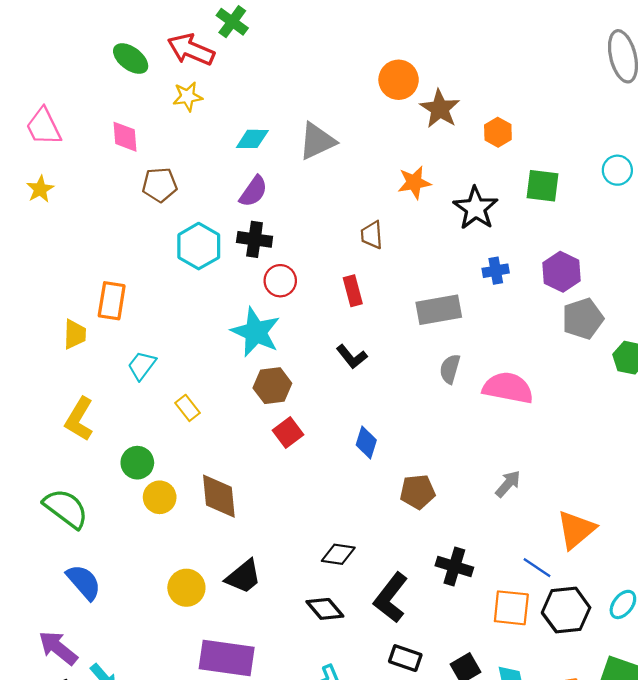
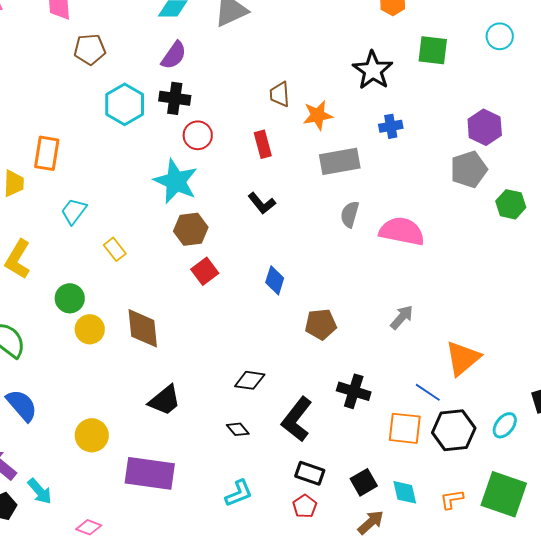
orange star: (414, 182) -> (318, 115), moved
purple hexagon: (562, 272) -> (485, 127), moved
yellow circle: (186, 588) -> (92, 435), moved
black diamond: (325, 609) -> (238, 429), size x0.7

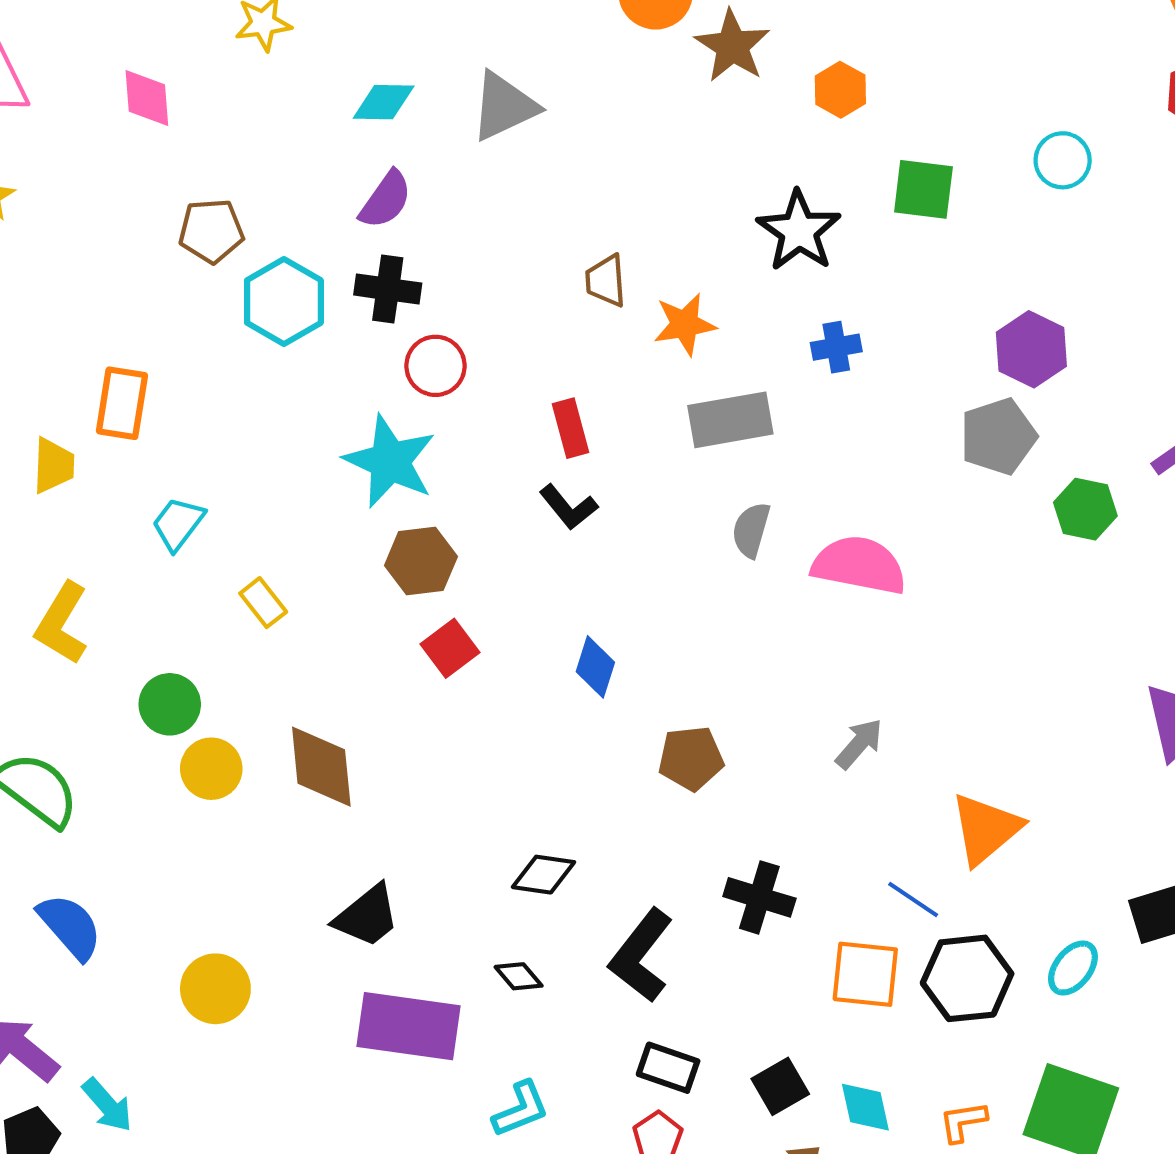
brown pentagon: (90, 49) -> (211, 231), moved
red rectangle: (263, 144) -> (570, 428), moved
purple rectangle: (150, 473) -> (409, 1026), moved

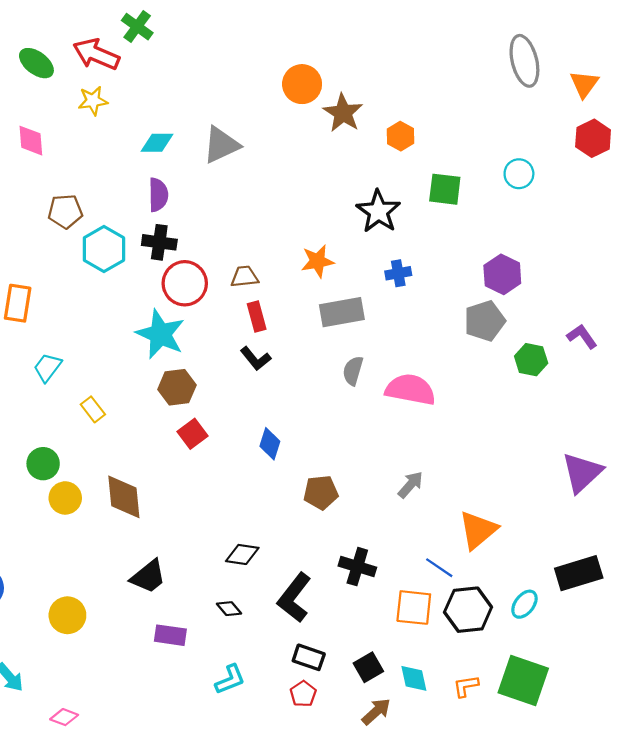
purple semicircle: (386, 200) -> (158, 195), turned -36
brown trapezoid: (606, 281) -> (244, 277), moved, turned 88
red circle: (436, 366) -> (185, 283), size x1.4
purple rectangle: (409, 1026) -> (170, 635), size x0.6

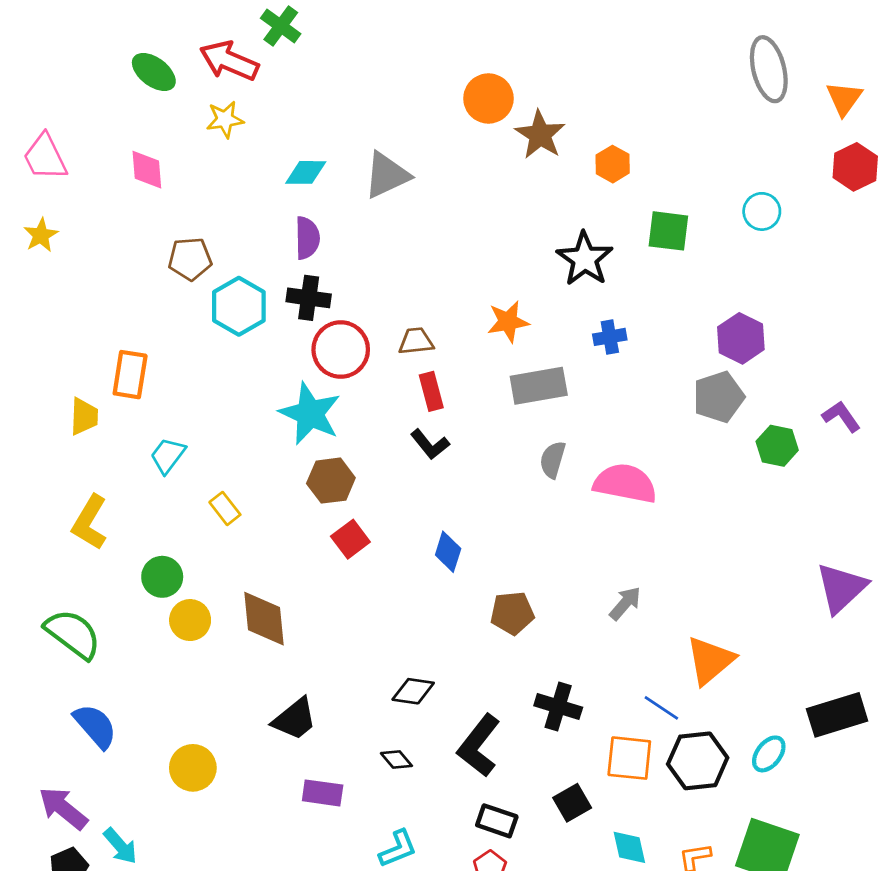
black square: (368, 667) -> (572, 803), moved

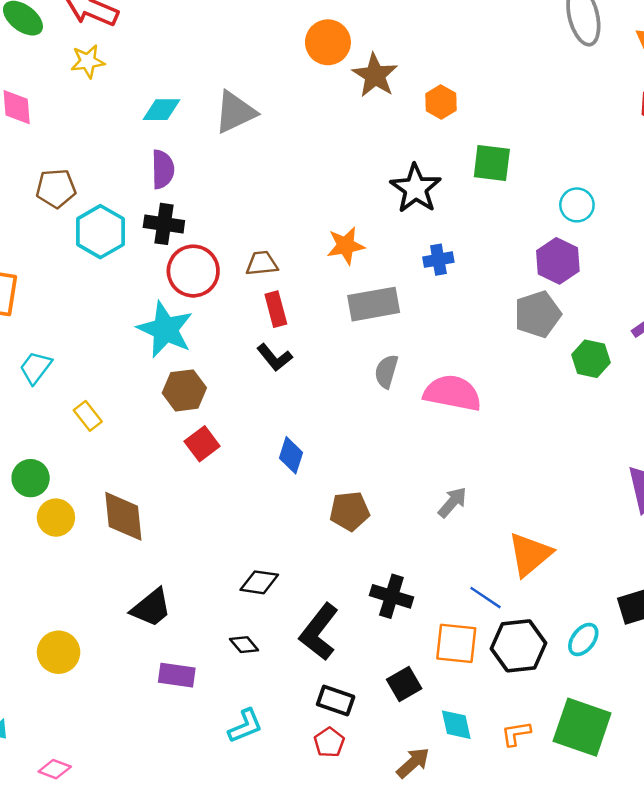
cyan circle: (762, 211) -> (577, 205), moved

